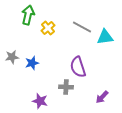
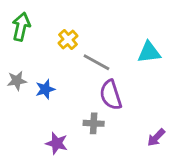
green arrow: (28, 15) -> (21, 27), moved
gray line: (82, 27) -> (96, 62), moved
purple arrow: (102, 97) -> (156, 138), moved

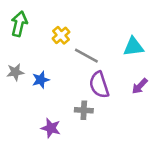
purple arrow: (156, 138) -> (140, 86), moved

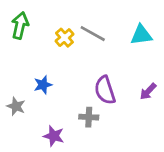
cyan triangle: (133, 47) -> (141, 35), moved
gray line: (86, 56) -> (93, 34), moved
gray star: (15, 72) -> (16, 106), moved, turned 30

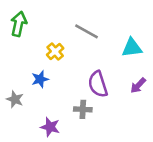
cyan triangle: (141, 35) -> (132, 48), moved
yellow cross: (64, 38) -> (55, 52), moved

